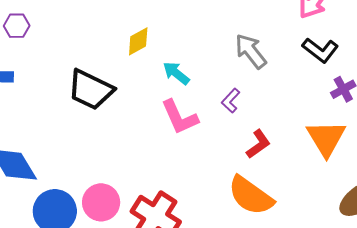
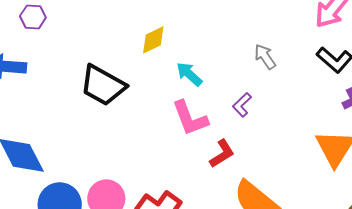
gray arrow: (251, 51) -> (265, 57), size x0.7
red L-shape: (258, 144) -> (222, 154), moved

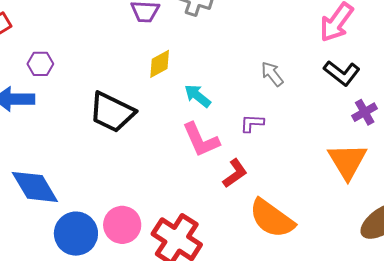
purple hexagon: (33, 17) -> (40, 64), moved
purple L-shape: (242, 105) -> (252, 123), turned 50

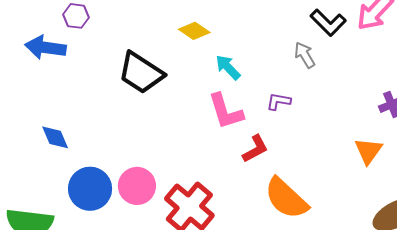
yellow diamond: (160, 64) -> (194, 31), turned 56
black L-shape: (342, 73) -> (328, 23), moved
orange triangle: (347, 161) -> (368, 151), size x0.7
blue diamond: (35, 187) -> (55, 137), size x0.6

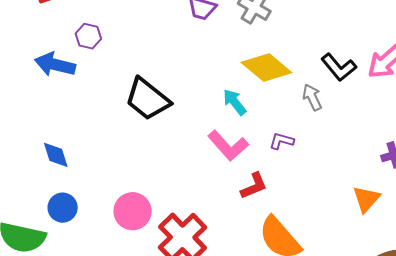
yellow diamond: (194, 31) -> (266, 67), moved, size x1.6
pink L-shape: (226, 111) -> (228, 146), turned -30
blue circle: (90, 189) -> (63, 208), moved, size x0.7

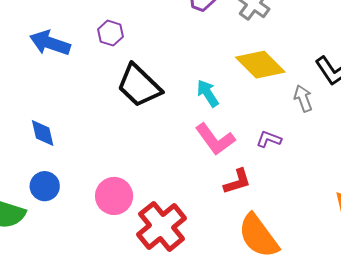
purple hexagon: (88, 36) -> (110, 33), moved
cyan arrow: (235, 102) -> (208, 93), moved

